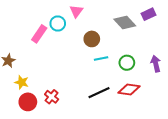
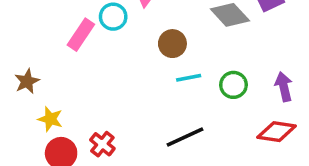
red diamond: (129, 90) -> (277, 132), moved

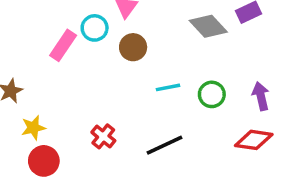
brown circle: (172, 44) -> (133, 47), moved
yellow star: (50, 119) -> (33, 128), turned -30
red cross: (102, 144) -> (103, 136), moved

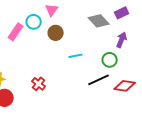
green circle: (212, 94) -> (110, 60), moved
purple arrow: (261, 96) -> (122, 40), moved, turned 35
black line: (165, 145) -> (99, 80), moved

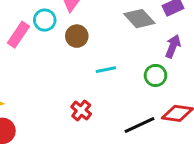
black line: (99, 80) -> (139, 125), moved
red cross: (39, 84) -> (81, 110), moved

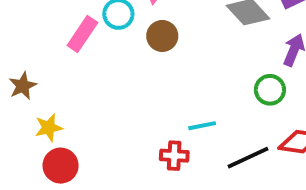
cyan line: (106, 70) -> (202, 126), moved
red cross: (81, 110) -> (174, 156), moved, turned -36

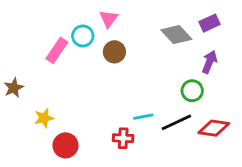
yellow star: (49, 128) -> (44, 118), moved
black line: (248, 158) -> (176, 122), moved
red circle: (61, 166) -> (66, 145), moved

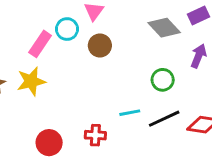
green circle: (192, 91) -> (163, 80), moved
yellow star: (44, 118) -> (31, 81), moved, size x1.4
red cross: (123, 138) -> (95, 135), moved

